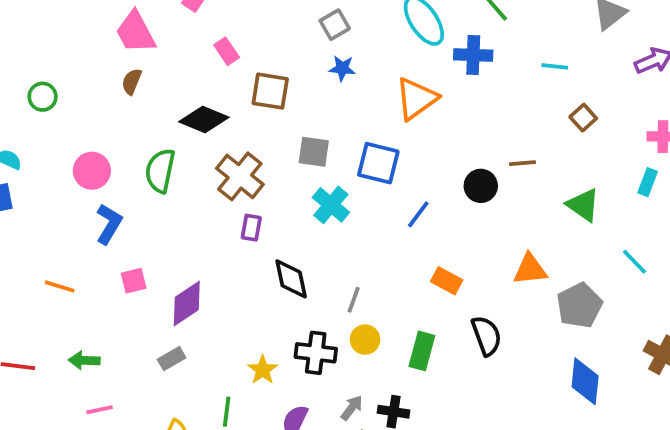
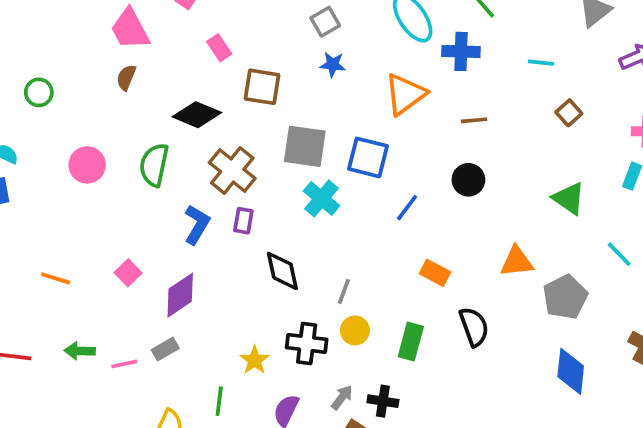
gray square: (314, 152) -> (305, 146), size x1.4
brown line: (523, 163) -> (474, 120), moved
blue L-shape: (109, 224) -> (197, 224), moved
pink square: (134, 281) -> (128, 273), turned -30
pink line: (99, 410) -> (124, 364), moved

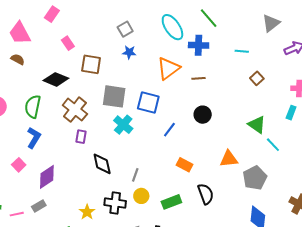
brown semicircle: (126, 78) -> (18, 59), turned 96
brown line: (474, 120) -> (199, 78), moved
blue L-shape: (197, 224) -> (34, 138), moved
cyan line: (619, 254) -> (273, 145), moved
green rectangle: (411, 342) -> (171, 202), turned 54

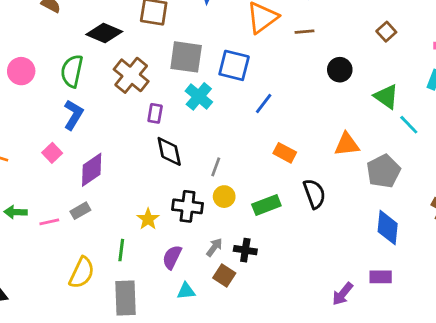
black circle: (203, 115) -> (340, 70), moved
purple rectangle: (81, 137) -> (155, 113), moved

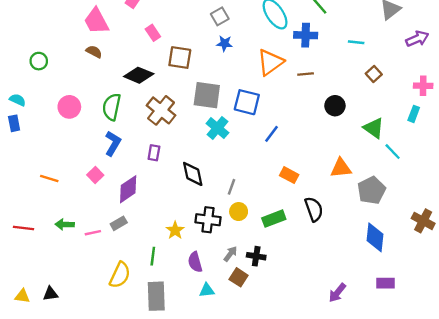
purple rectangle: (155, 113) -> (154, 153), moved
purple semicircle: (172, 257) -> (195, 262), turned -42
purple rectangle: (381, 277) -> (386, 283), moved

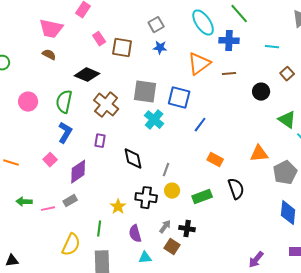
pink trapezoid: (96, 21) -> (51, 29), turned -50
brown square: (180, 58) -> (122, 48), moved
black circle: (335, 106) -> (261, 92), moved

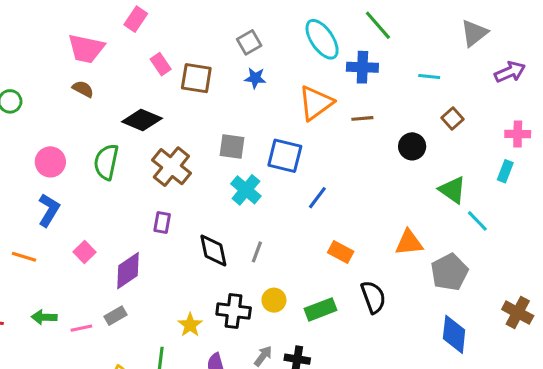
gray square: (145, 92) -> (232, 146), size x0.7
blue L-shape: (65, 133) -> (49, 210), moved
gray line: (166, 170) -> (257, 252), moved

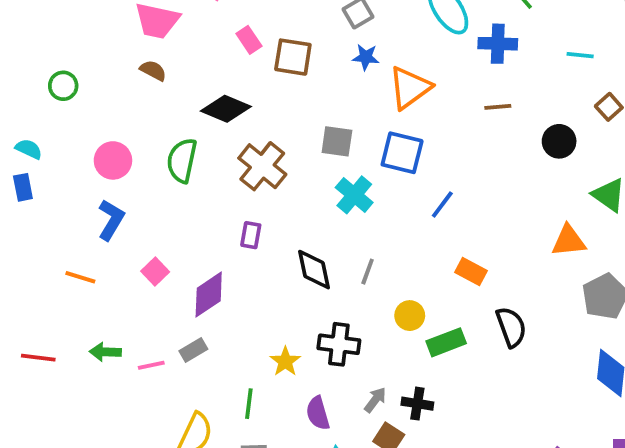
orange triangle: (316, 103) -> (410, 88), moved
orange triangle: (409, 243) -> (569, 241), moved
yellow circle: (274, 300) -> (410, 316), moved

